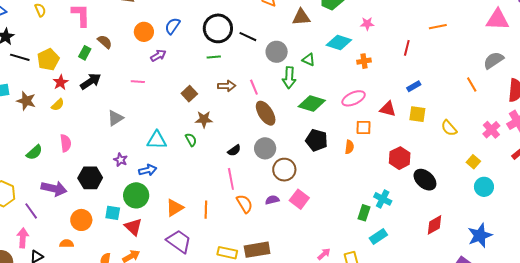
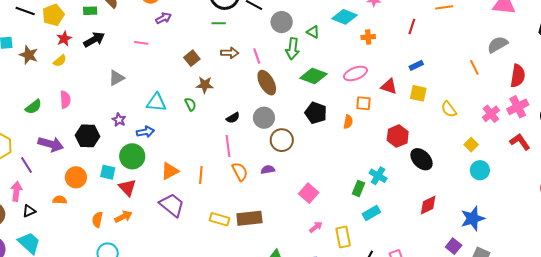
green rectangle: (85, 53) -> (90, 11), turned 56
pink square: (299, 199) -> (309, 193), moved

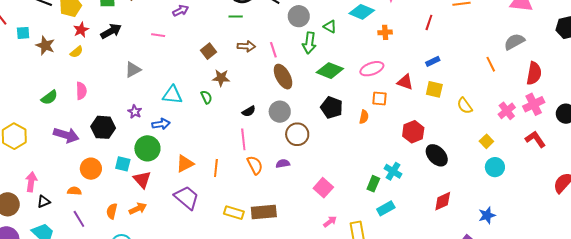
purple line: (26, 165) -> (79, 219), moved
blue star: (473, 218) -> (487, 215), size x0.7

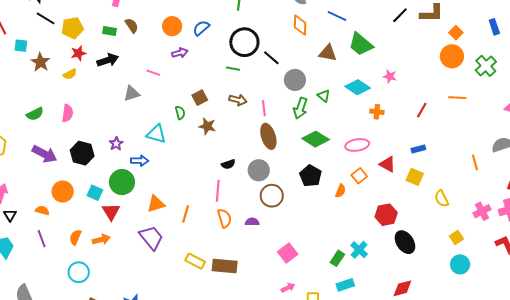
gray triangle: (133, 70) -> (132, 93), moved
green semicircle: (206, 97) -> (180, 113), moved
orange square: (379, 99) -> (359, 176), turned 35
black triangle: (44, 202) -> (10, 215), turned -48

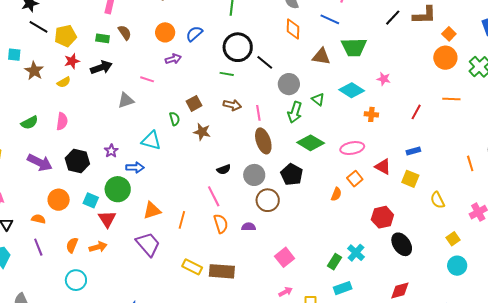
green trapezoid: (361, 44) -> (354, 47), turned -40
black pentagon: (311, 176) -> (292, 174), moved
pink line: (218, 191) -> (214, 196), turned -30

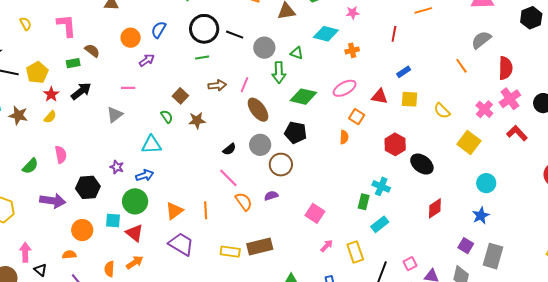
pink line: (258, 113) -> (244, 85), turned 49
yellow square: (453, 239) -> (469, 143), size x1.6
cyan circle: (457, 266) -> (486, 183), moved

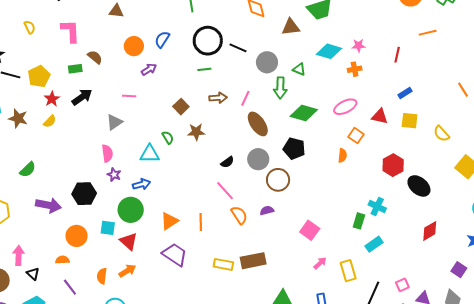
pink star: (353, 13) -> (359, 46), moved
green semicircle: (167, 117) -> (168, 138), moved
pink semicircle: (61, 155) -> (107, 153), moved

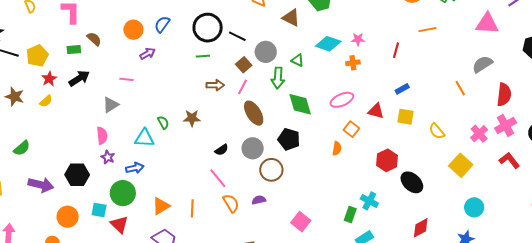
brown triangle: (291, 27) -> (291, 18), turned 30
brown square: (181, 107) -> (244, 65), moved
green diamond: (304, 113) -> (300, 104), turned 56

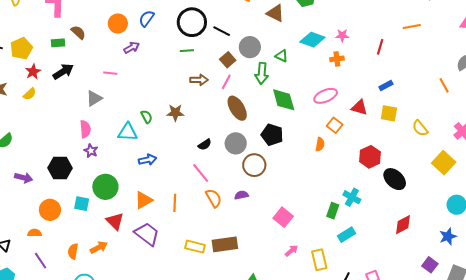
blue arrow: (135, 168) -> (148, 160), moved
purple arrow: (41, 185) -> (24, 178), size x0.7
red triangle: (119, 224) -> (115, 221), moved

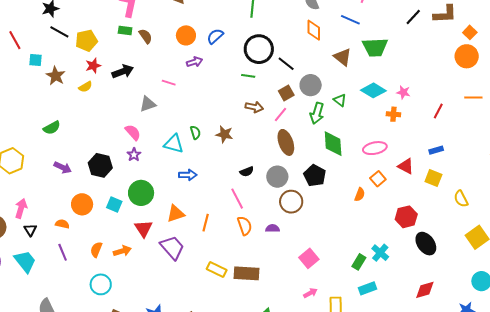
green rectangle: (58, 43) -> (125, 30), moved
pink semicircle: (85, 129) -> (133, 132), turned -48

